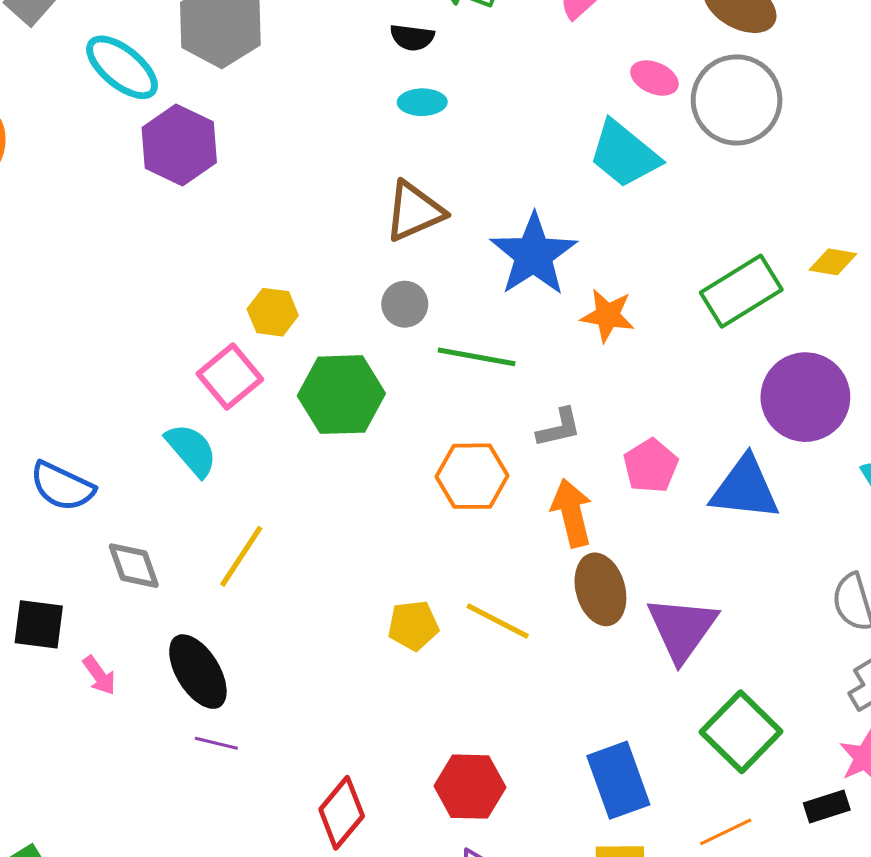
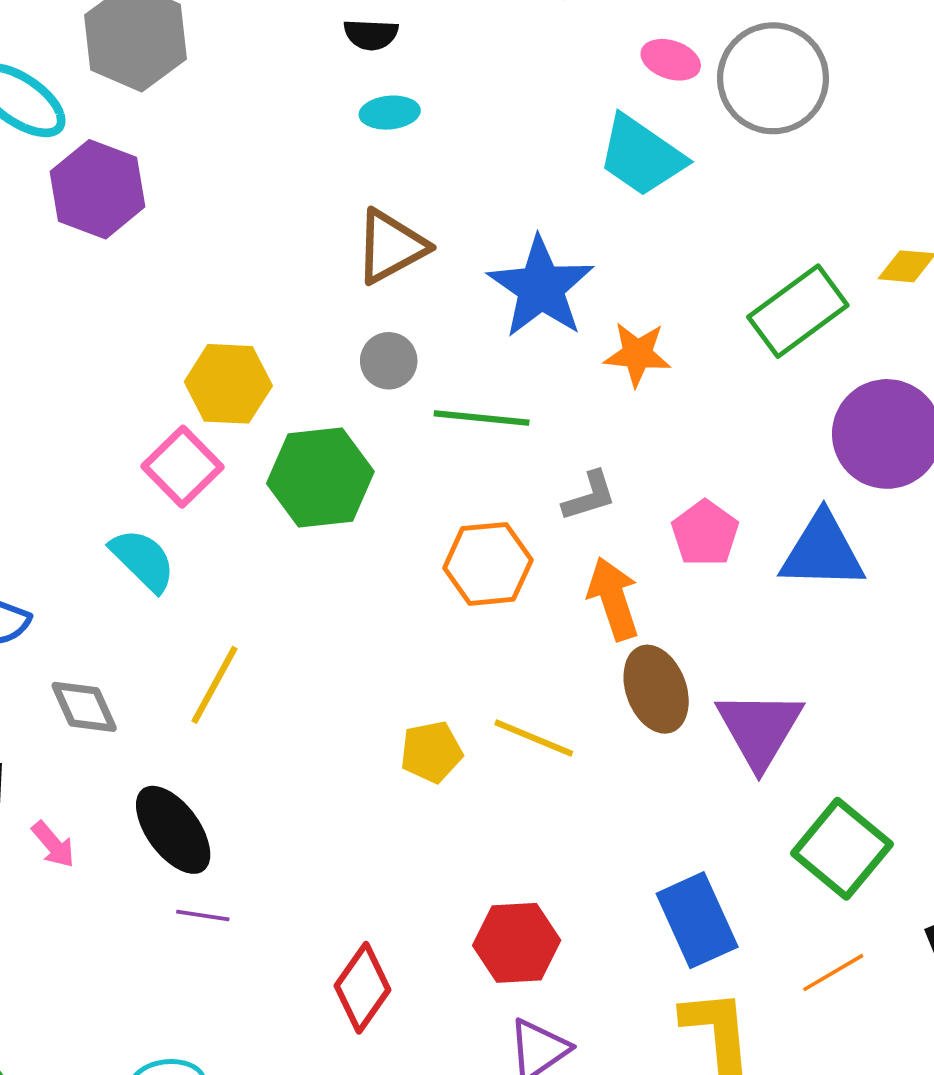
yellow hexagon: (273, 312) -> (228, 384), size x1.4

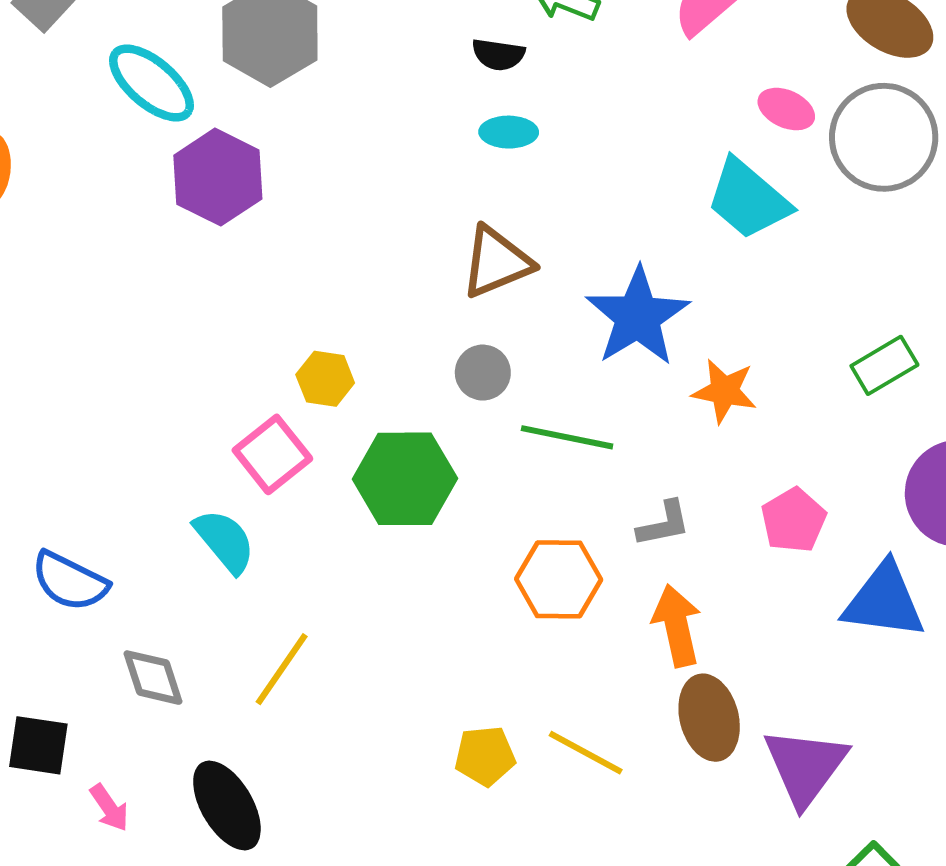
green rectangle: (798, 311) -> (884, 365), size x0.7
yellow hexagon: (228, 384) -> (325, 379), size x0.7
pink pentagon: (705, 533) -> (794, 520), moved

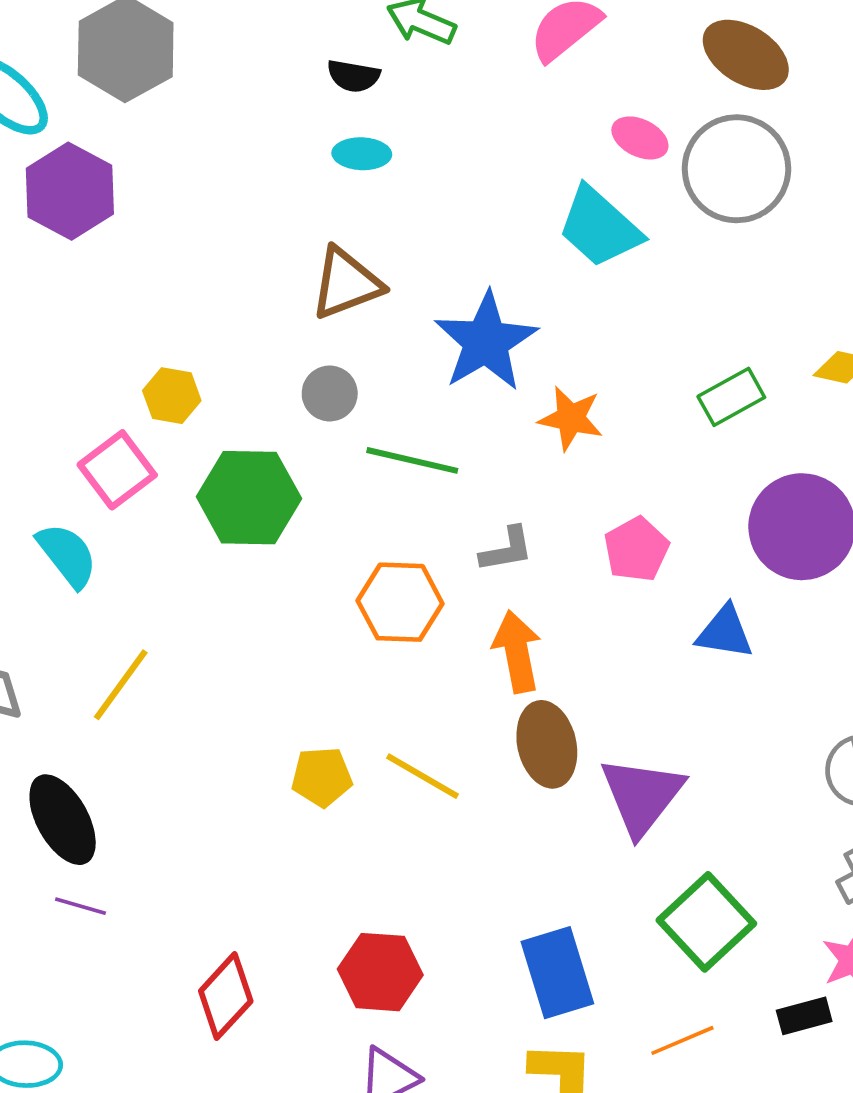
blue triangle: (884, 601) -> (725, 632), size x0.7

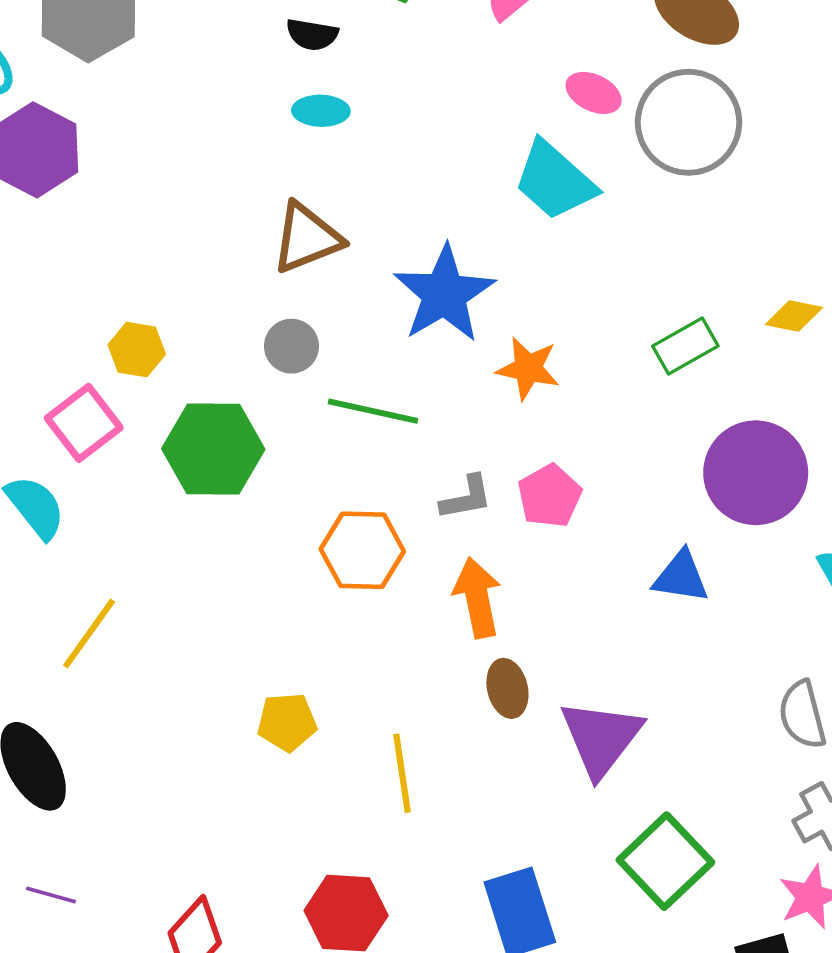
pink pentagon: (636, 549) -> (550, 496), moved
brown ellipse: (547, 744) -> (507, 688), size x0.7
yellow line: (423, 776) -> (402, 773), moved, turned 52
purple line: (80, 906) -> (51, 895), moved

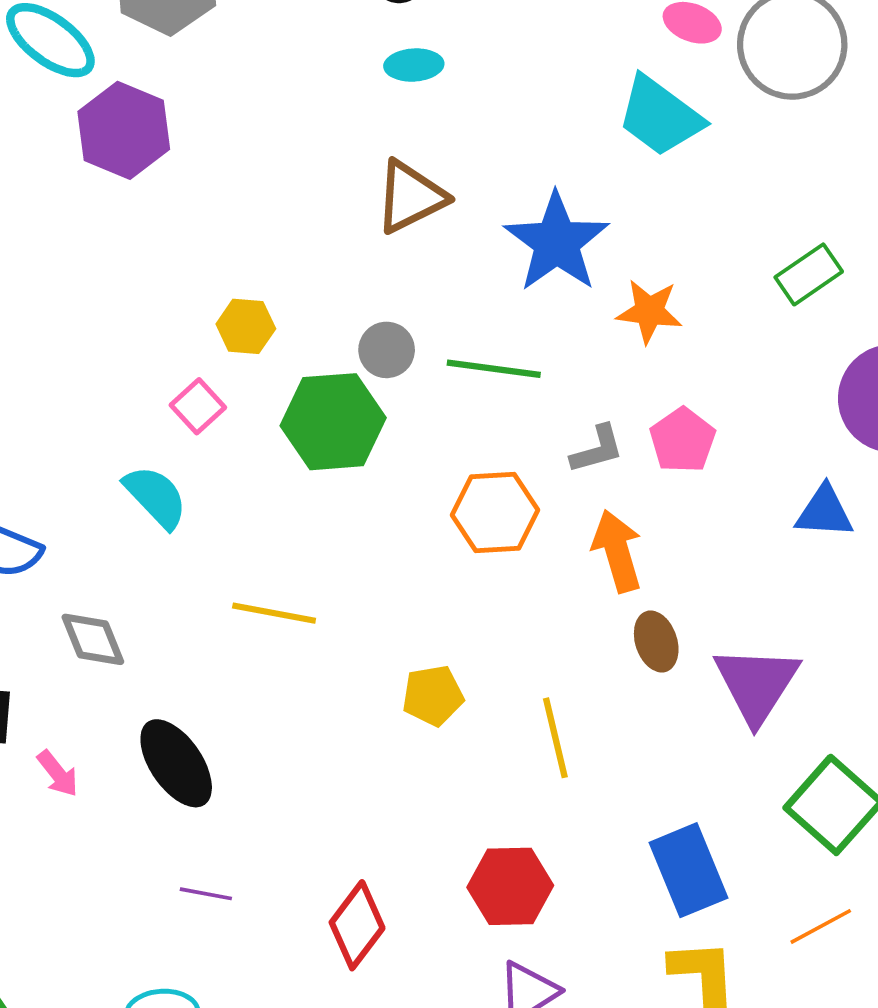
gray circle: (291, 346) -> (387, 350), moved
pink square: (84, 423) -> (198, 406), size x0.7
yellow line: (89, 634) -> (274, 613), moved, turned 70

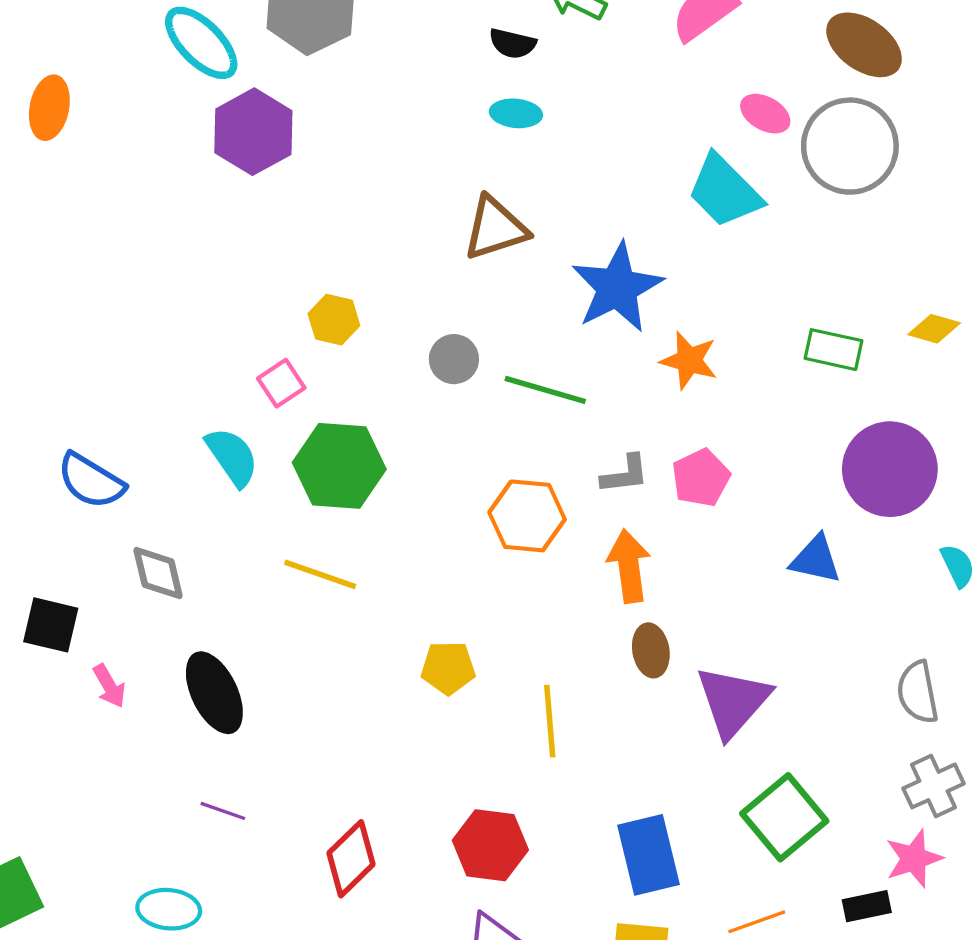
green rectangle: (809, 274) -> (834, 350), turned 38
green hexagon: (333, 422) -> (339, 466), moved

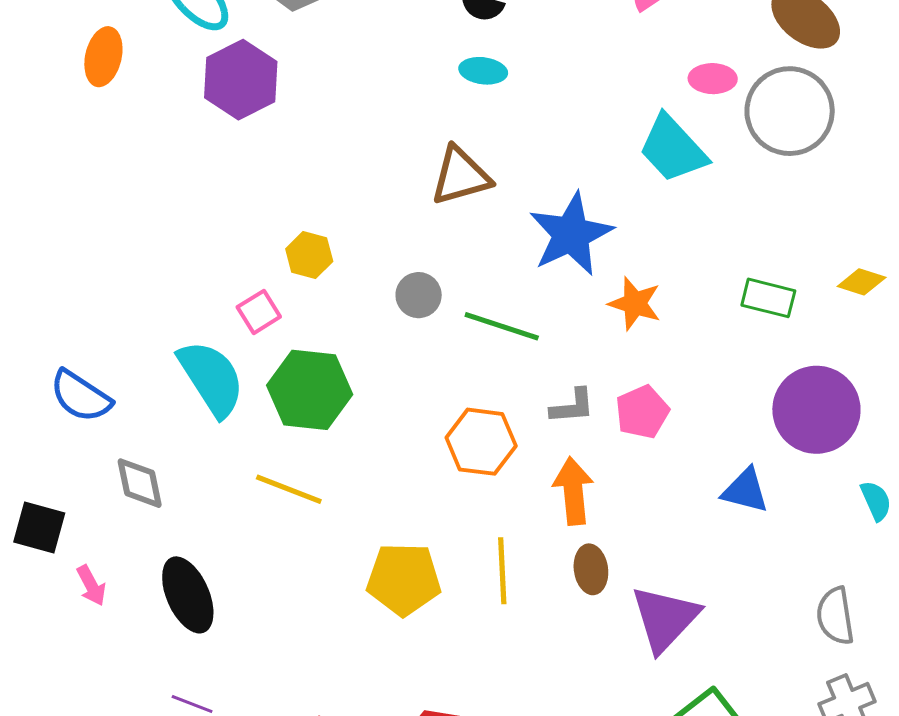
orange ellipse: (49, 108) -> (103, 57), moved
pink ellipse: (765, 114) -> (713, 79), turned -30
cyan semicircle: (232, 457) -> (211, 378), size x1.4
yellow pentagon: (448, 668) -> (404, 579), size x1.5
yellow line: (550, 721) -> (502, 571), moved

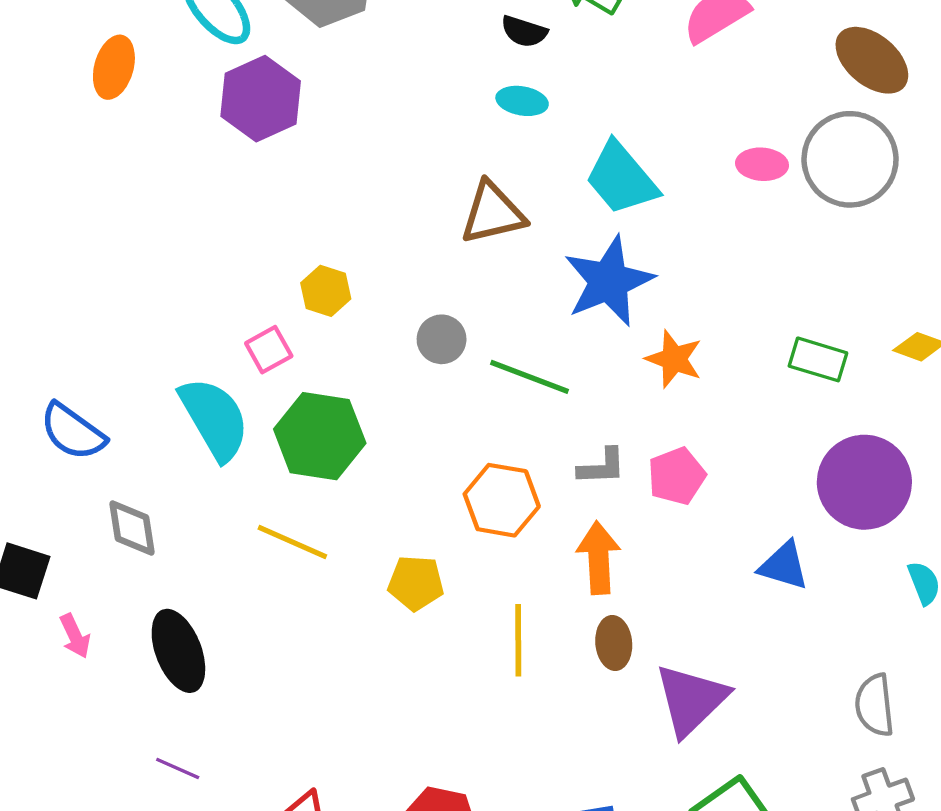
pink ellipse: (713, 79) -> (762, 164), moved
cyan trapezoid: (673, 149) -> (621, 178), moved
yellow pentagon: (404, 579) -> (416, 583), moved, size x0.7

